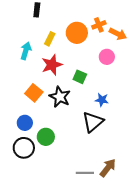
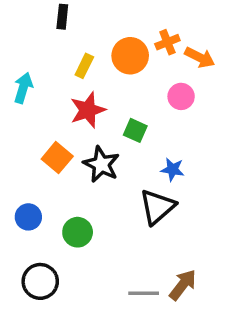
cyan arrow: (26, 51) -> (23, 88), moved
blue circle: (25, 123) -> (28, 217), moved
black circle: (24, 148) -> (40, 281), moved

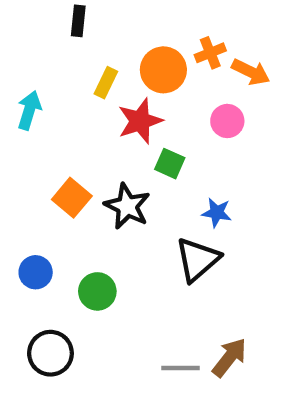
red star: (88, 110) -> (140, 121), moved

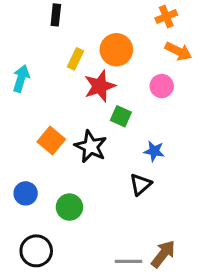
orange cross: (210, 53) -> (166, 16), moved
black triangle: (197, 259) -> (141, 184), size x0.7

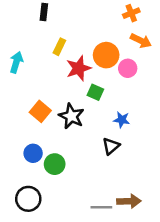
orange circle: (116, 50) -> (106, 55), moved
blue circle: (26, 193) -> (33, 153), moved
brown arrow: (163, 254) -> (129, 201), turned 50

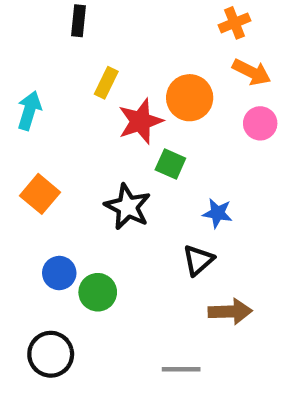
pink circle: (128, 68) -> (260, 123), moved
orange square: (40, 111) -> (40, 194), moved
brown arrow: (129, 201) -> (230, 311), moved

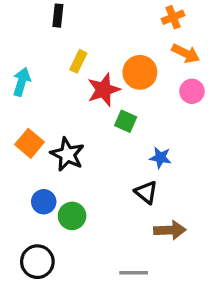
black star: (128, 207) -> (67, 154), moved
black triangle: (198, 260) -> (146, 192), turned -40

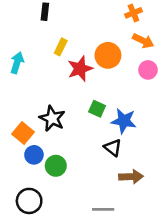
green square: (126, 121) -> (97, 109), moved
orange square: (29, 143) -> (23, 133), moved
blue star: (160, 158) -> (124, 121), size x1.5

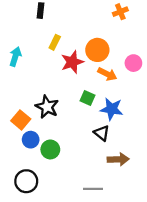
orange arrow: (143, 41) -> (107, 74), moved

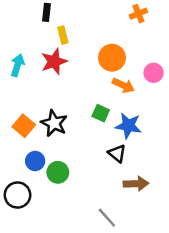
yellow rectangle: (55, 42) -> (63, 35), moved, turned -40
red star: (72, 62) -> (54, 61), moved
orange square: (21, 120) -> (24, 126), moved
black circle: (26, 181) -> (17, 195), moved
gray line: (93, 189) -> (107, 218), turned 48

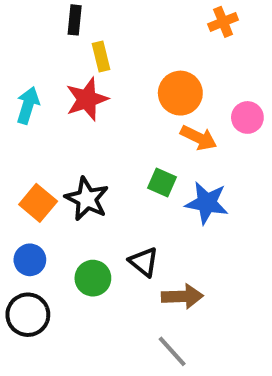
black triangle: (117, 153) -> (144, 262), moved
blue circle: (35, 161) -> (30, 260), moved
brown arrow: (136, 184) -> (182, 296), moved

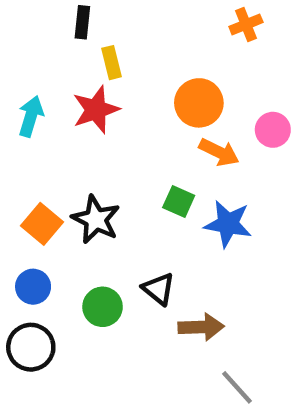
gray line: (172, 351) -> (237, 387), moved

